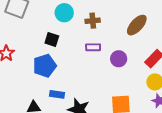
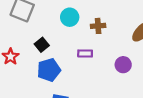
black square: (52, 39) -> (42, 45), moved, turned 32
purple rectangle: (93, 47) -> (85, 53), moved

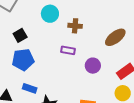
purple rectangle: (85, 53) -> (68, 50), moved

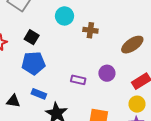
black square: (20, 35) -> (32, 37), turned -32
purple rectangle: (68, 50) -> (78, 80), moved

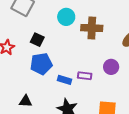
brown cross: (90, 30) -> (92, 28), size x1.5
blue rectangle: (39, 94) -> (64, 80), moved

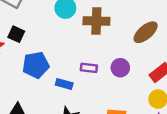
black square: (37, 40) -> (16, 34), moved
purple rectangle: (85, 76) -> (89, 68), moved

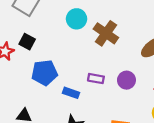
brown cross: (96, 21) -> (106, 33), turned 30

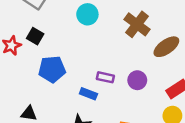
brown cross: (106, 33) -> (137, 24), moved
blue rectangle: (71, 93) -> (88, 94), moved

